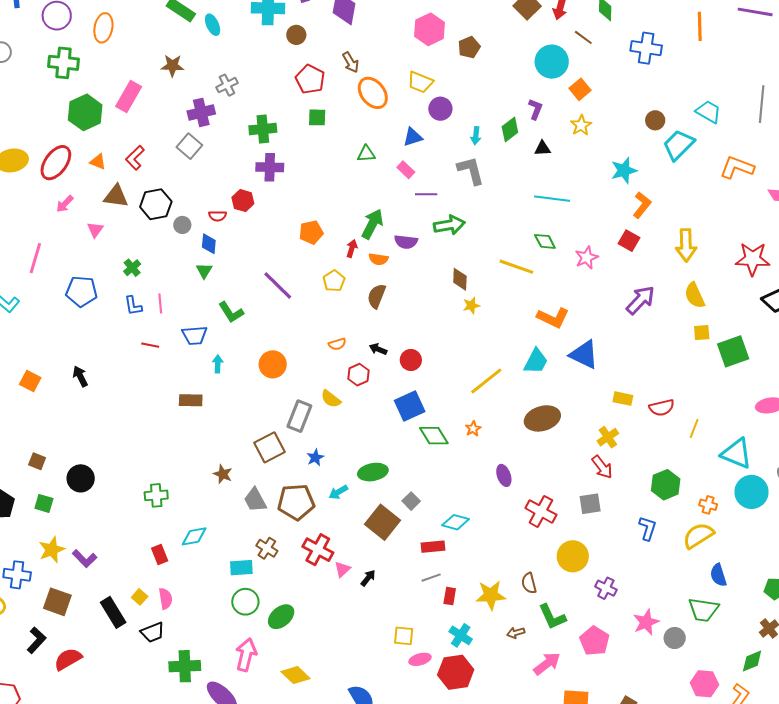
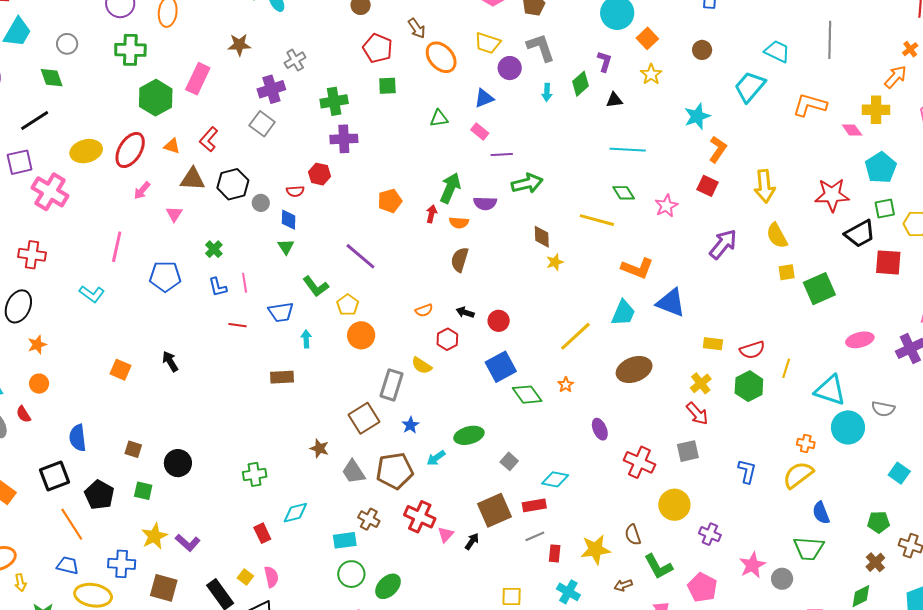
brown circle: (655, 120) -> (702, 50), moved
gray L-shape: (471, 170) -> (541, 48), moved
yellow pentagon: (334, 281) -> (348, 305), moved
green hexagon: (666, 485) -> (749, 386), moved
brown square: (383, 522) -> (495, 510), moved, turned 32

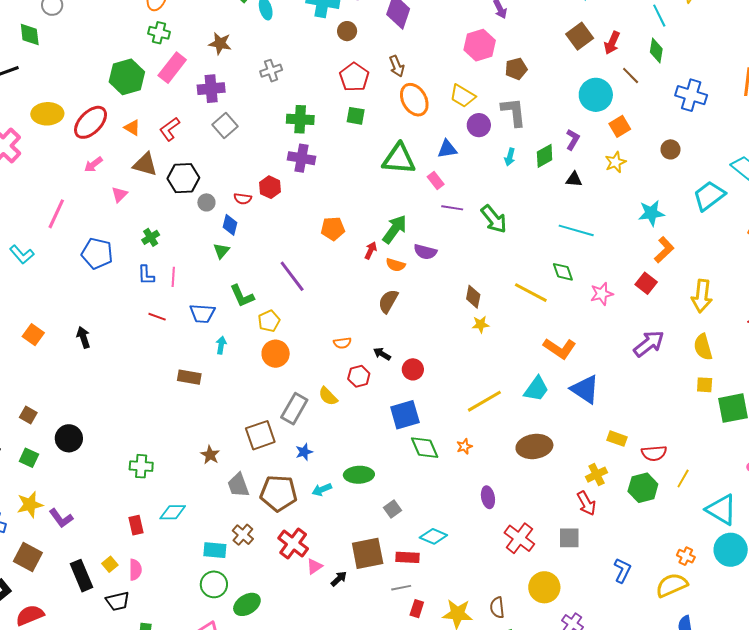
green cross: (130, 50) -> (159, 33), moved, size x0.7
purple cross: (271, 89) -> (211, 89), moved
green triangle: (439, 118) -> (399, 159), size x1.8
green arrow: (527, 183) -> (494, 219), moved, turned 52

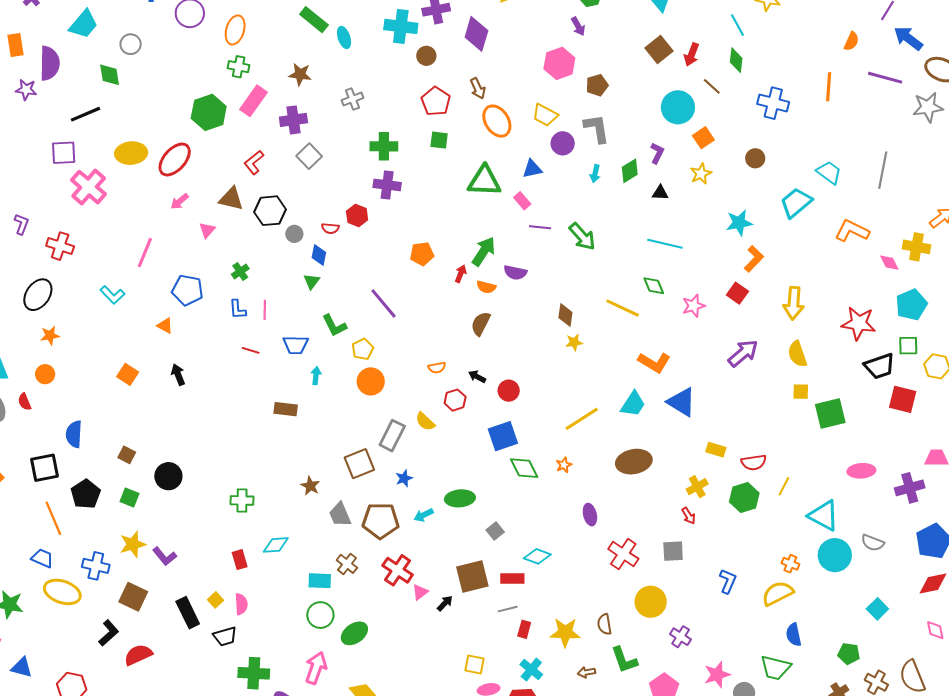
orange triangle: (132, 128) -> (165, 326), moved
red arrow: (586, 503) -> (689, 516), size x0.7

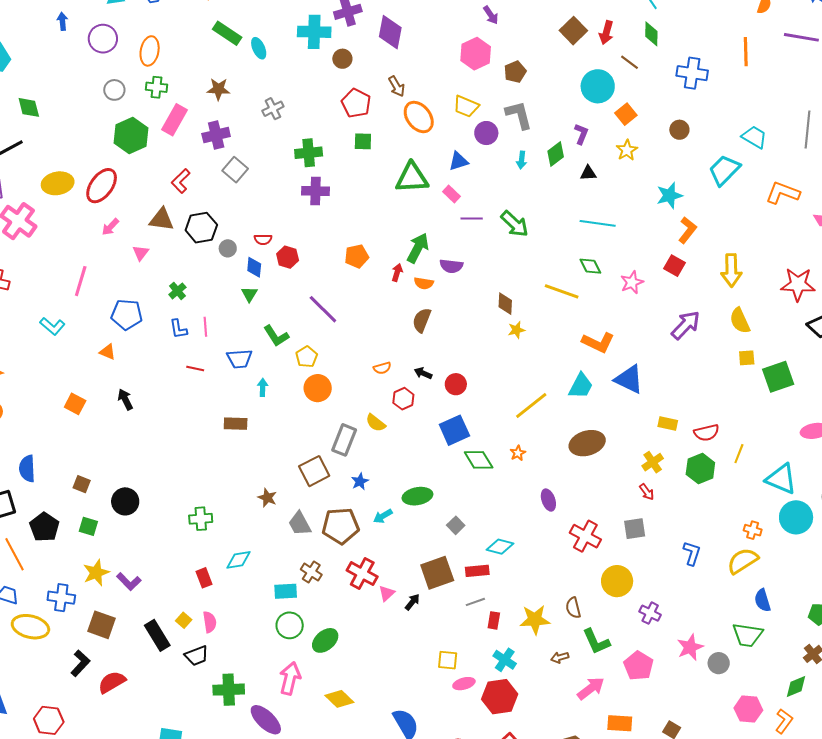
gray circle: (131, 44) -> (114, 90), moved
red hexagon: (357, 215) -> (288, 257), moved

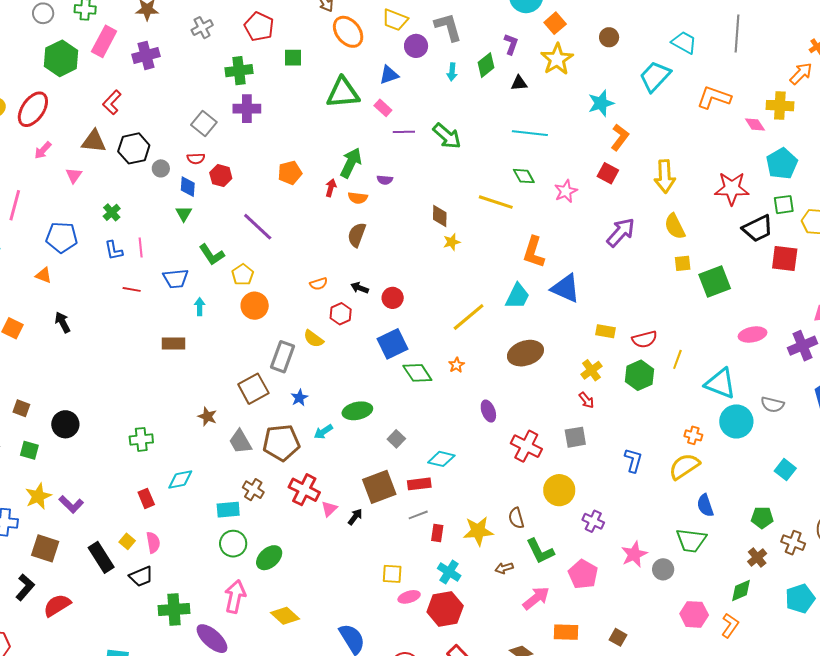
red pentagon: (356, 103) -> (259, 27), moved
yellow star: (627, 150) -> (557, 59), size x1.5
gray square: (235, 170) -> (204, 124), moved
purple semicircle: (451, 266) -> (385, 180), size x0.7
orange L-shape: (598, 342) -> (534, 252), turned 84

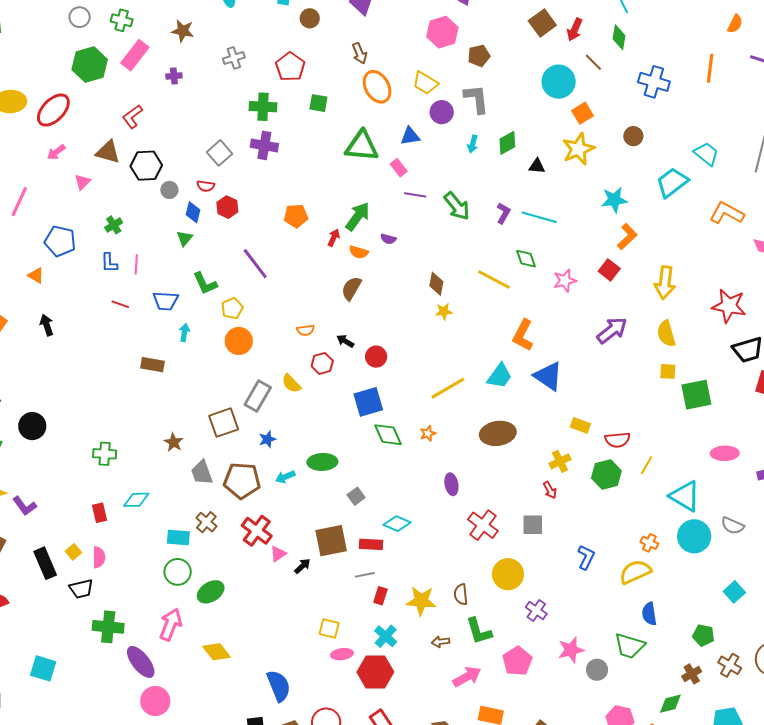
purple L-shape: (511, 44) -> (503, 213), moved
purple cross: (146, 55) -> (174, 76), size x0.6

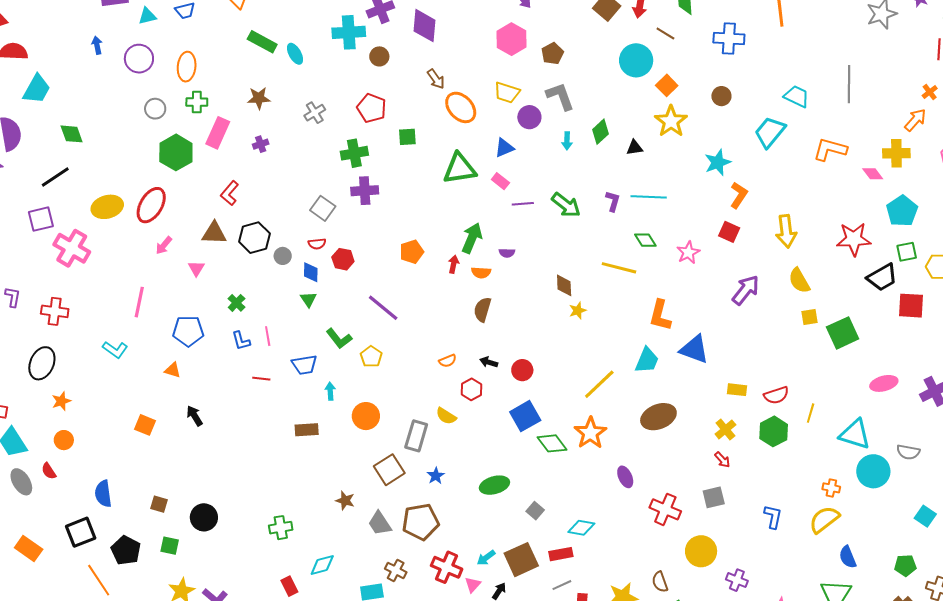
orange circle: (239, 341) -> (366, 416), moved
orange star: (428, 433) -> (590, 433), size x2.0
cyan arrow: (285, 477) -> (486, 558), moved

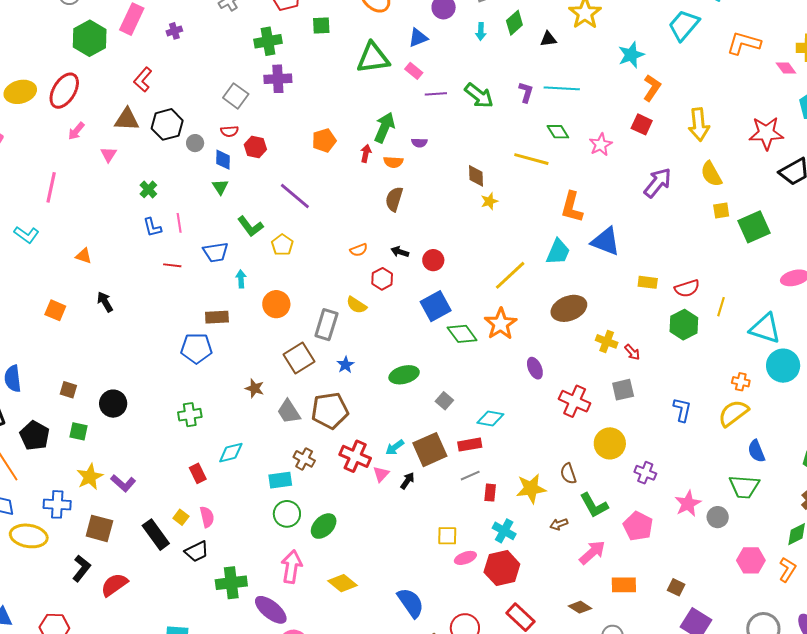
blue pentagon: (188, 331) -> (196, 348), moved
yellow cross: (725, 429) -> (607, 341), moved, turned -30

